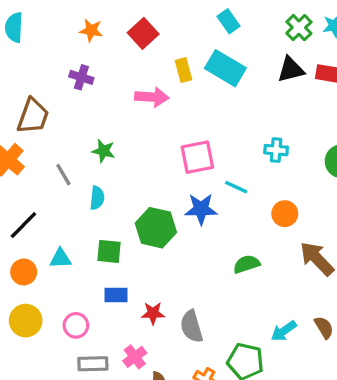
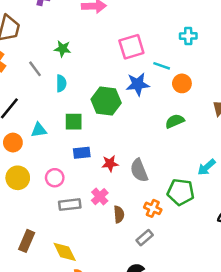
orange circle: (285, 214) -> (182, 83), moved

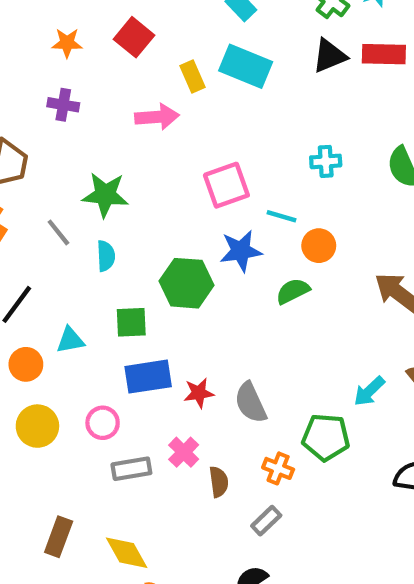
green star: (63, 49) -> (105, 195), size x1.5
green semicircle: (175, 121) -> (293, 291), moved
blue rectangle: (82, 153) -> (148, 377), size x1.5

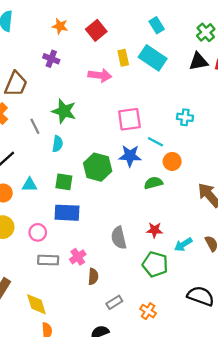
red star: (199, 393) -> (154, 230), moved
orange cross: (278, 468) -> (148, 311), moved

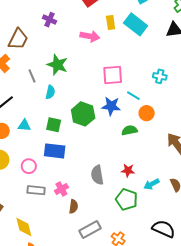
gray rectangle: (114, 302) -> (90, 229), size x1.5

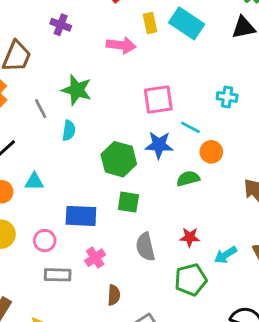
green square: (54, 125) -> (128, 202), moved
pink cross: (61, 189) -> (95, 258), moved
green pentagon: (127, 199) -> (191, 280), turned -30

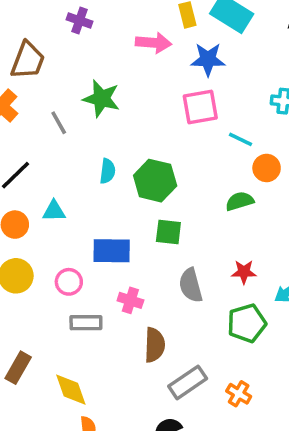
cyan semicircle: (69, 130) -> (107, 171), moved
blue star: (159, 145) -> (208, 59), moved
pink cross: (95, 258) -> (130, 300), turned -36
brown semicircle: (114, 295) -> (155, 345), size x1.4

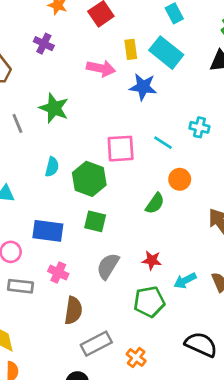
pink square: (200, 107) -> (121, 149), moved
cyan line: (240, 139) -> (163, 143), moved
green semicircle: (240, 201) -> (155, 203), turned 135
gray semicircle: (191, 285) -> (108, 266), turned 40

